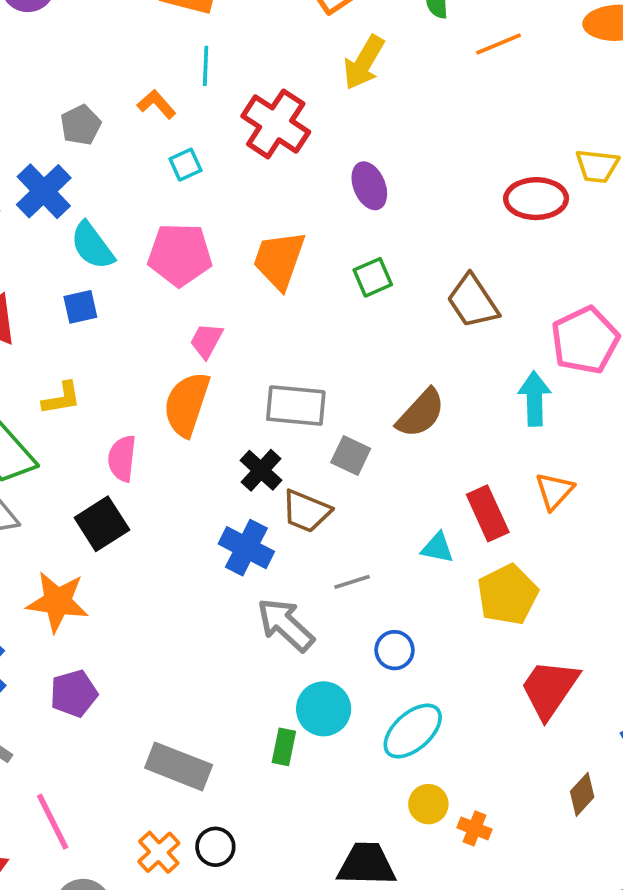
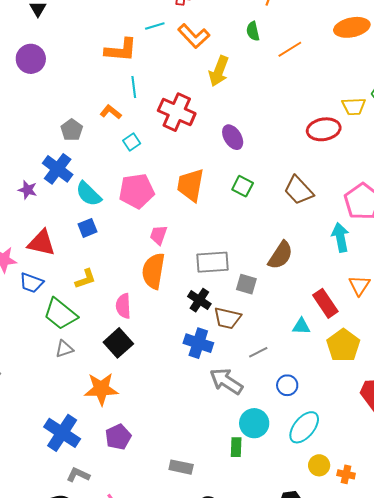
green square: (373, 277) -> (243, 186), turned -30
gray rectangle: (179, 766) -> (181, 467), size x0.7

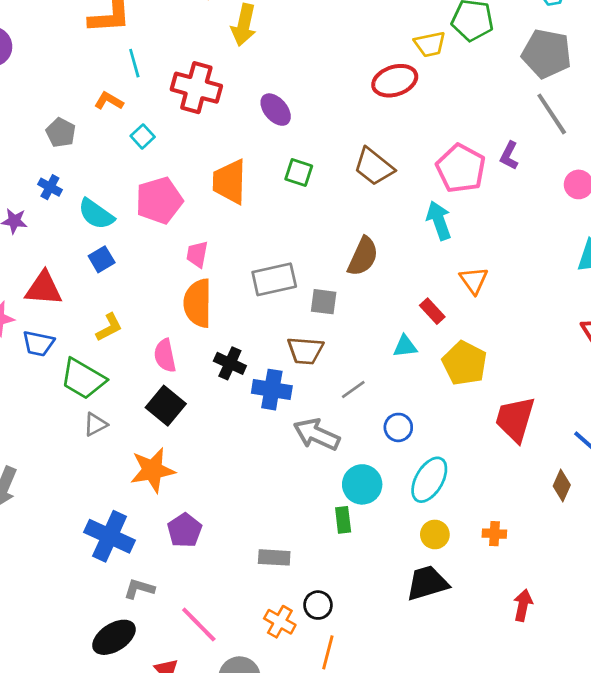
blue cross: (58, 169) -> (50, 187), size x0.6
black cross: (199, 300) -> (230, 363), moved
red rectangle: (325, 303) -> (432, 311), size x0.7
yellow circle: (319, 465) -> (435, 534), moved

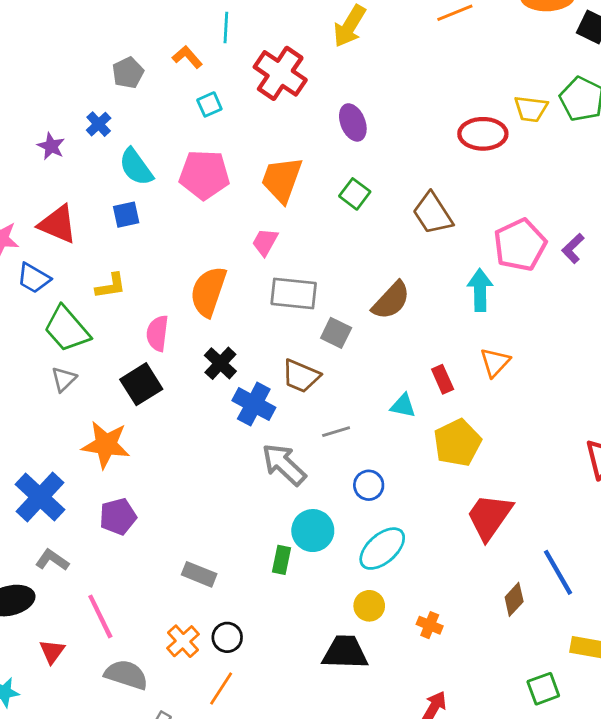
pink trapezoid: (197, 254) -> (265, 242), moved
gray triangle: (95, 424) -> (64, 379), turned -35

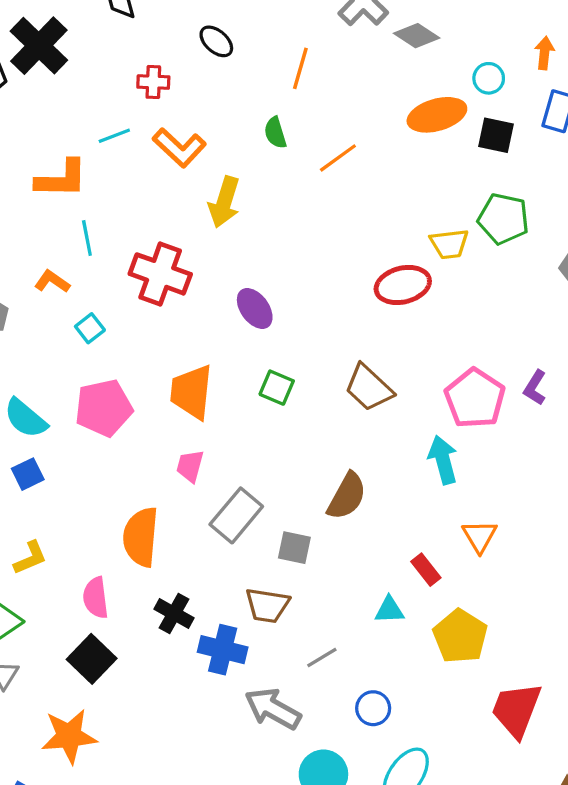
gray rectangle: (294, 293) -> (236, 515), turned -42

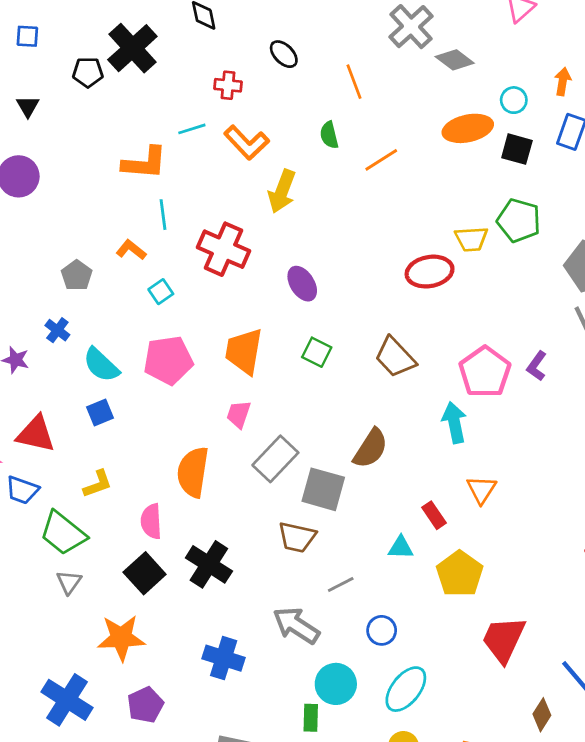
orange line: (300, 68) -> (354, 82), turned -40
gray square: (294, 548) -> (323, 489), size x1.5
black cross: (174, 614) -> (209, 564), moved, size x1.4
blue cross: (223, 650) -> (224, 658), moved

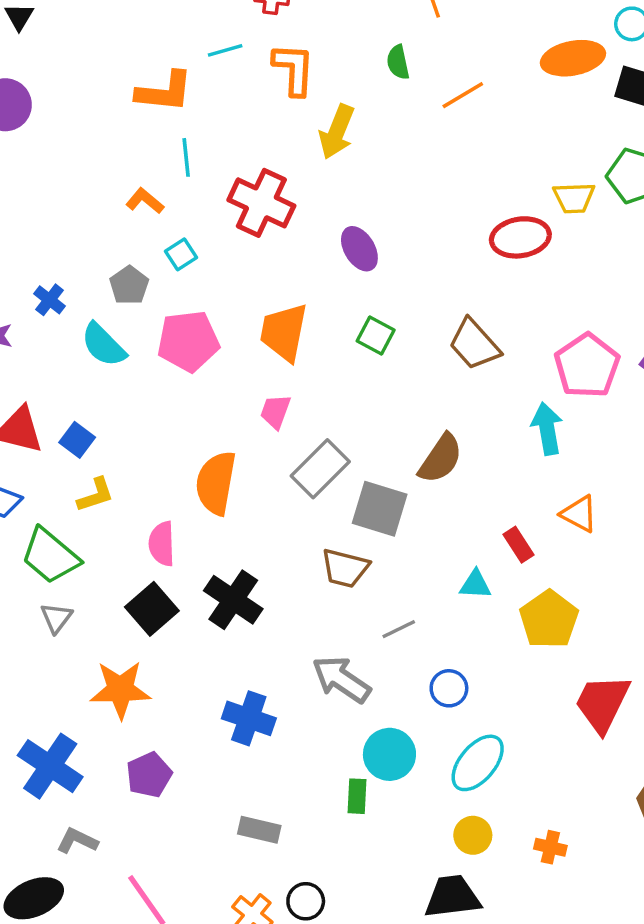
orange L-shape: (247, 143) -> (294, 69), turned -135
gray pentagon: (77, 275) -> (129, 285), moved
blue square: (100, 412) -> (77, 440), moved, turned -32
orange triangle: (481, 490) -> (579, 514), turned -36

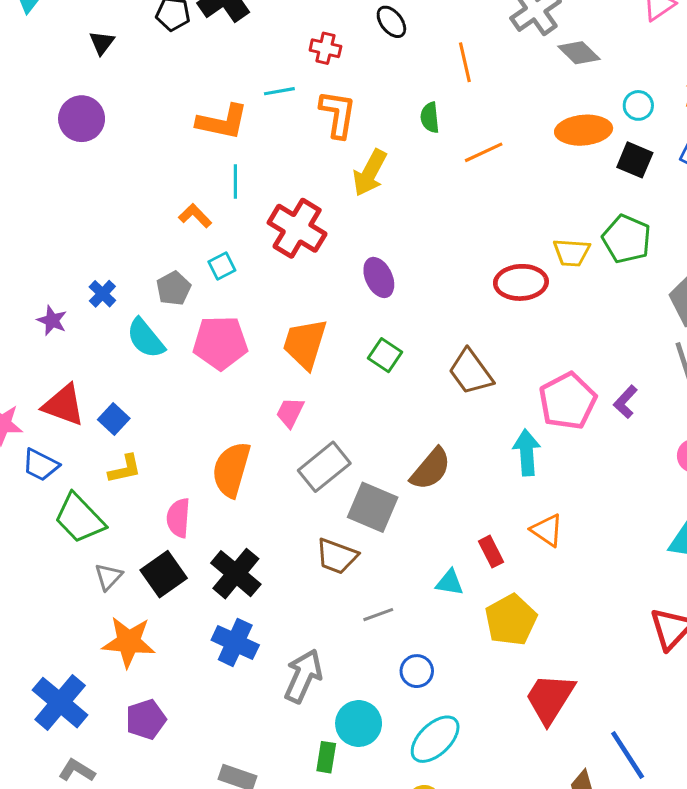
gray triangle: (56, 618) -> (108, 577), moved
gray arrow: (341, 679) -> (303, 676), moved, turned 74
blue cross: (249, 718) -> (235, 642), moved

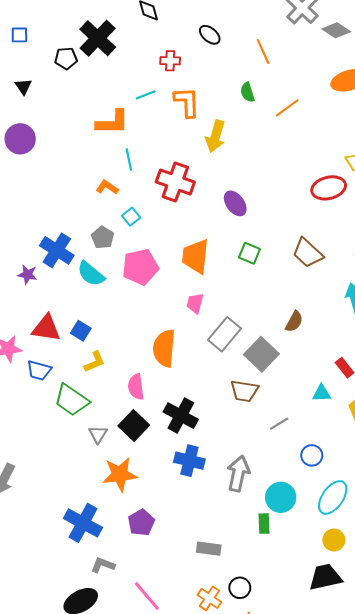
blue cross: (102, 294) -> (57, 250), size x1.8
brown semicircle: (431, 469) -> (294, 322), size x0.7
gray square: (373, 507) -> (261, 354), turned 32

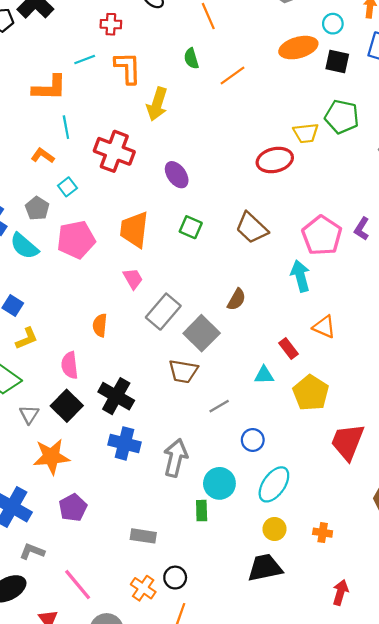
pink trapezoid: (195, 303) -> (133, 279), turned 135
orange semicircle: (164, 348) -> (100, 325), size x0.6

